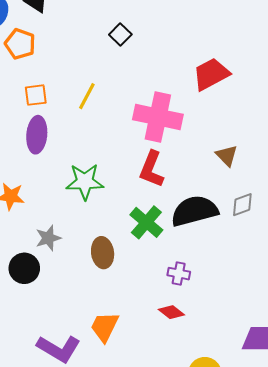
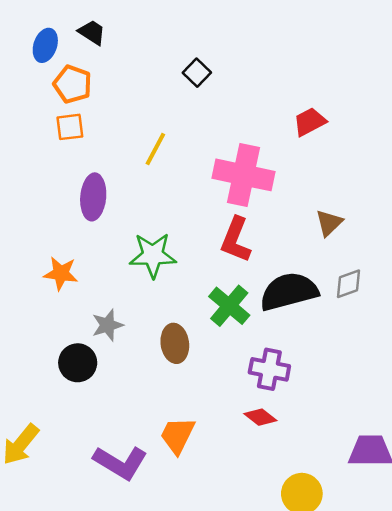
red trapezoid: (211, 74) -> (310, 122), size x0.7
orange square: (36, 95) -> (70, 127), moved
brown triangle: (227, 156) -> (329, 223), turned 30
purple cross: (179, 274) -> (269, 369), size x1.4

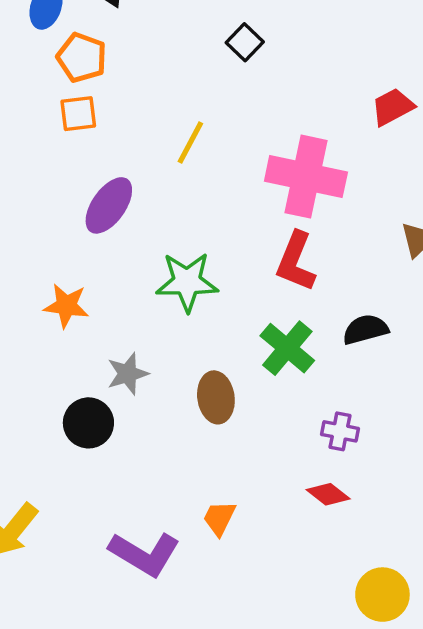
purple ellipse: (93, 197) -> (109, 205), turned 30
black semicircle: (289, 292) -> (365, 329), size x0.6
purple cross: (269, 369) -> (340, 431), size x0.7
orange trapezoid: (177, 435) -> (219, 518), size x0.7

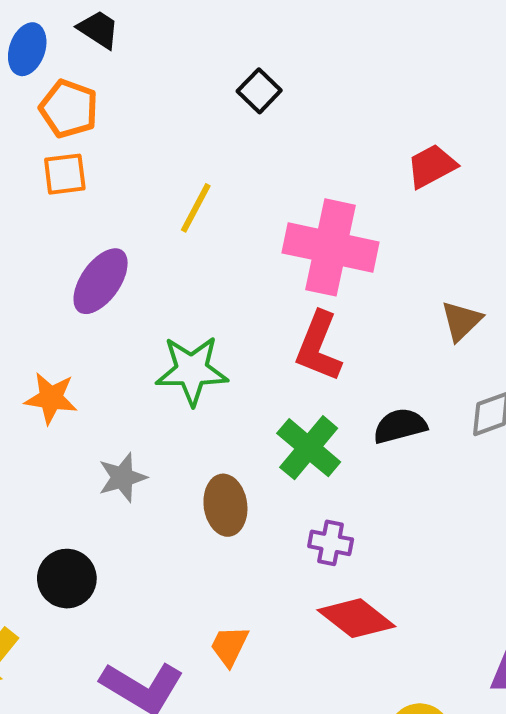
black circle: (88, 423) -> (67, 579), moved
purple cross: (340, 431) -> (331, 543), moved
red diamond: (328, 494) -> (356, 618), size x1.5

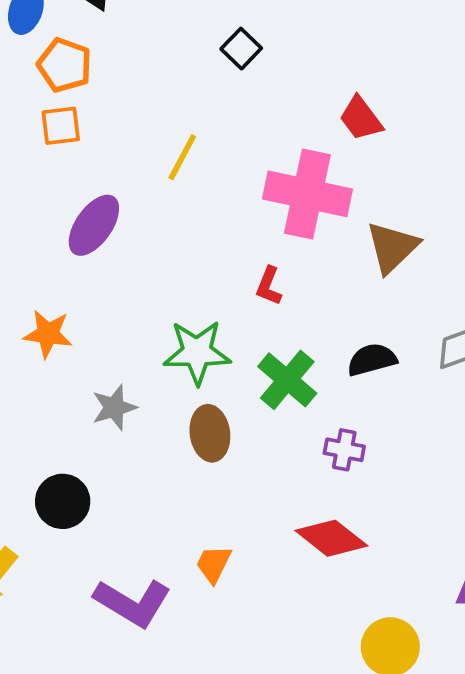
red trapezoid: (432, 166) -> (361, 118), moved, turned -99
brown triangle: (461, 321) -> (392, 247), moved, size x1.4
red L-shape: (319, 347) -> (269, 286), moved, size x0.6
green star: (192, 370) -> (197, 352), moved
purple cross: (331, 543) -> (344, 450), moved

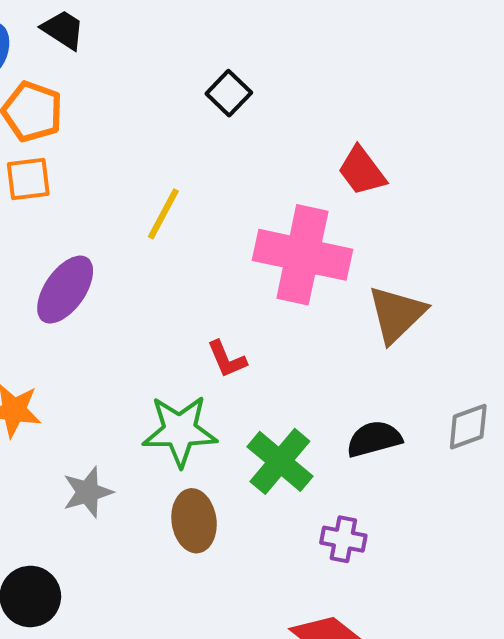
red L-shape: (269, 286) -> (227, 359), moved, turned -45

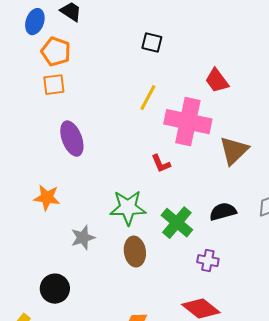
black square: (229, 93) -> (152, 43), turned -30
yellow line: (163, 214) -> (148, 98), moved
purple ellipse: (65, 290) -> (72, 139), turned -56
red L-shape: (227, 359) -> (161, 164), moved

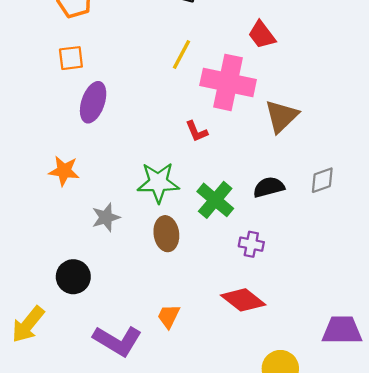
orange square: (54, 85) -> (71, 58), moved
purple ellipse: (72, 139) -> (93, 102), turned 40

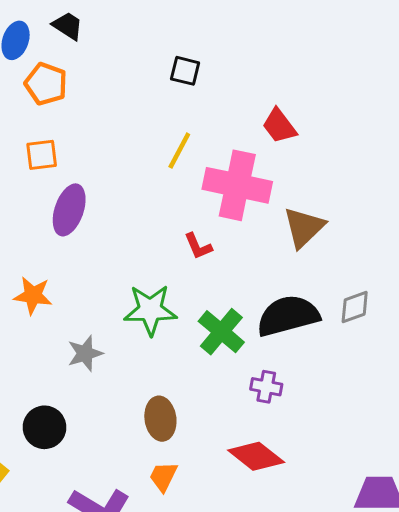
black semicircle: (269, 187) -> (288, 316), size x1.6
brown ellipse: (166, 234) -> (160, 419), moved

